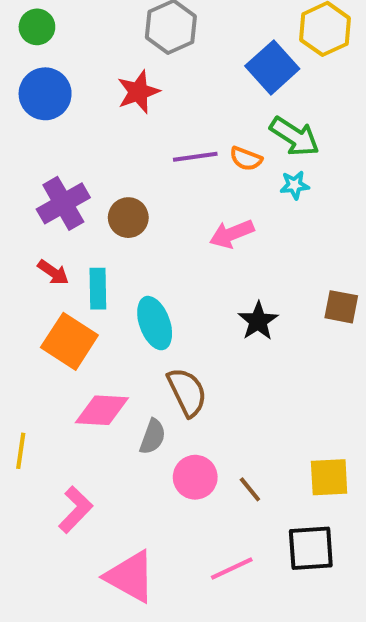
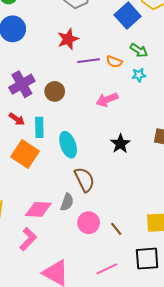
red star: (138, 92) -> (68, 39), moved
green arrow: (295, 136) -> (139, 50), size x0.7
pink diamond: (102, 410) -> (38, 209), moved

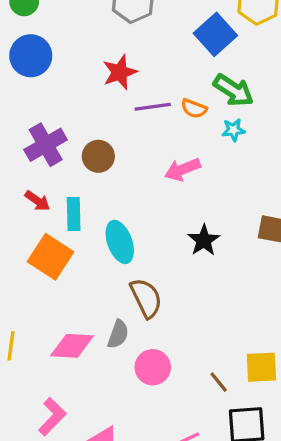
green arrow: (139, 50) -> (233, 90), size x1.4
brown line: (116, 229) -> (219, 382), moved
pink L-shape: (28, 239) -> (52, 417), moved

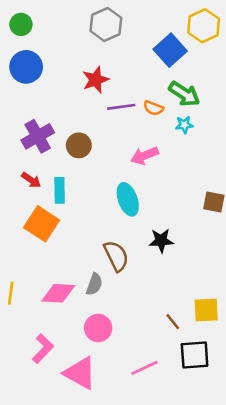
black star: (204, 240) -> (161, 241), moved, turned 30
cyan ellipse: (120, 242) -> (128, 199), moved
pink circle: (153, 367) -> (98, 328), moved

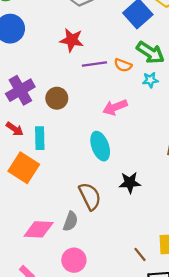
red star: (96, 80) -> (72, 40), turned 30

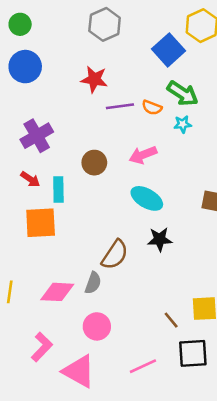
brown circle: (57, 98) -> (94, 163), moved
cyan ellipse: (100, 146) -> (147, 198), moved, turned -40
orange square: (24, 168) -> (41, 223), turned -36
brown semicircle: (90, 196) -> (115, 255), turned 60

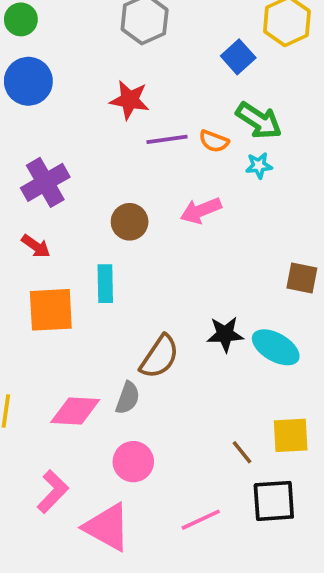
blue square: (169, 50) -> (238, 57), size x0.7
cyan rectangle: (58, 189) -> (105, 284), moved
cyan ellipse: (147, 198) -> (276, 347), moved

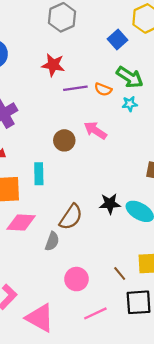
pink arrow: (201, 211) -> (95, 130), turned 55
brown circle: (130, 222) -> (64, 140), moved
pink diamond: (75, 411) -> (21, 222), moved
pink circle: (133, 462) -> (76, 279), moved

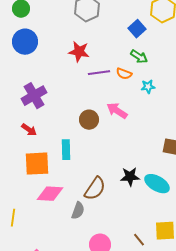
green arrow: (130, 77) -> (139, 57), moved, size x0.7

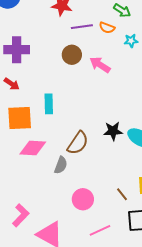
purple cross: (34, 96) -> (17, 50), turned 30
brown circle: (89, 120) -> (72, 55), moved

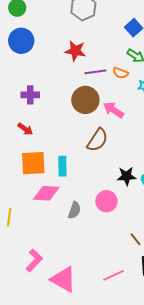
purple cross: (17, 50) -> (30, 95), size x0.7
brown circle: (72, 55) -> (85, 100), size x1.4
cyan rectangle: (49, 104) -> (62, 166), moved
brown semicircle: (78, 143) -> (97, 140), moved
pink circle: (83, 199) -> (106, 201), moved

